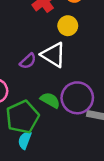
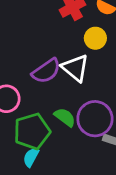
purple semicircle: (28, 61) -> (46, 71), size x1.5

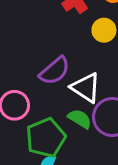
white triangle: (75, 68) -> (86, 88), moved

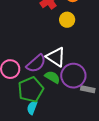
purple semicircle: (55, 71) -> (36, 63), moved

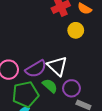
purple circle: (73, 76) -> (71, 88), size x0.7

